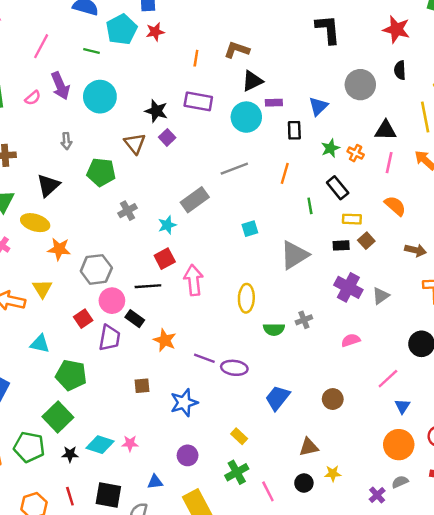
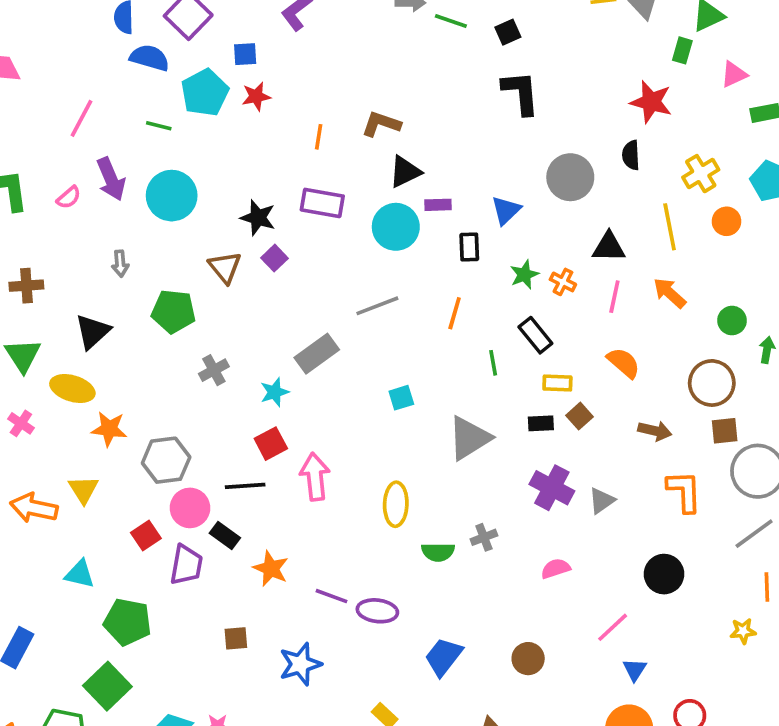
red star: (396, 29) -> (651, 102), moved

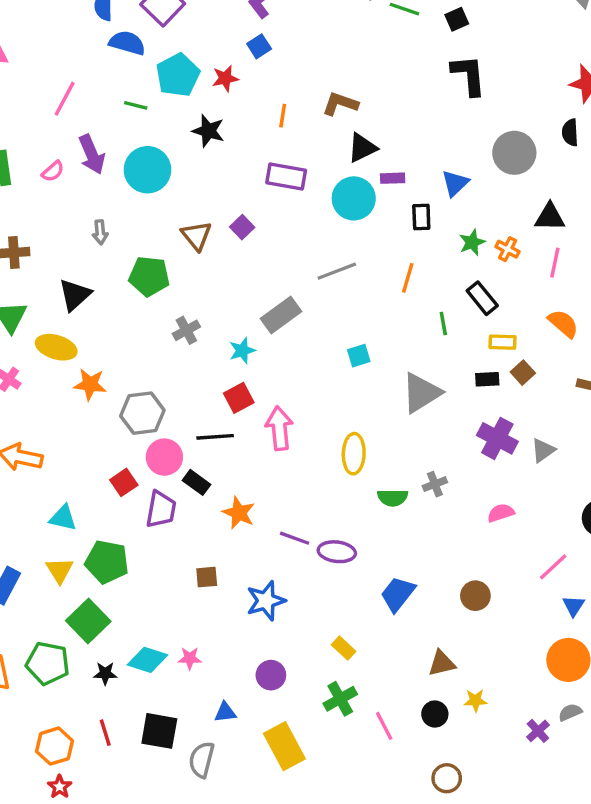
blue square: (245, 54) -> (259, 46), moved, turned -30
black star: (258, 218) -> (208, 131), moved
yellow triangle: (83, 490) -> (60, 570), moved

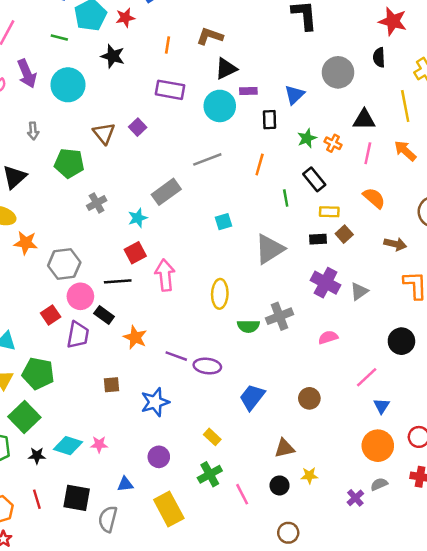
gray cross: (435, 484) -> (279, 316), size x1.5

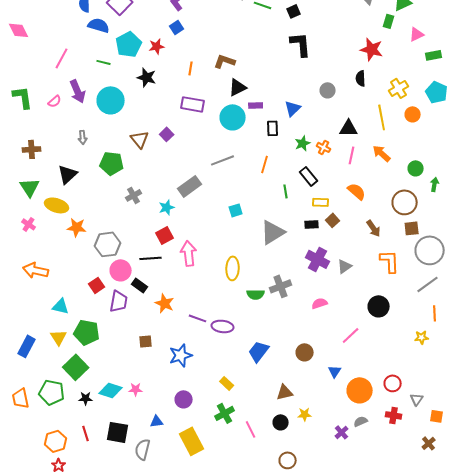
gray circle: (338, 72) -> (328, 90), size x0.6
brown arrow: (395, 244) -> (374, 228), turned 42
blue triangle: (382, 406) -> (335, 371), moved

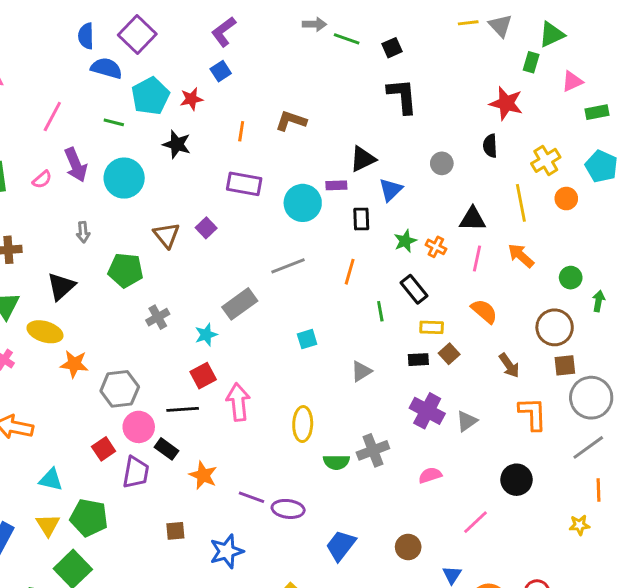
black triangle: (238, 87) -> (363, 159), moved
gray triangle: (273, 232) -> (361, 371), size x0.6

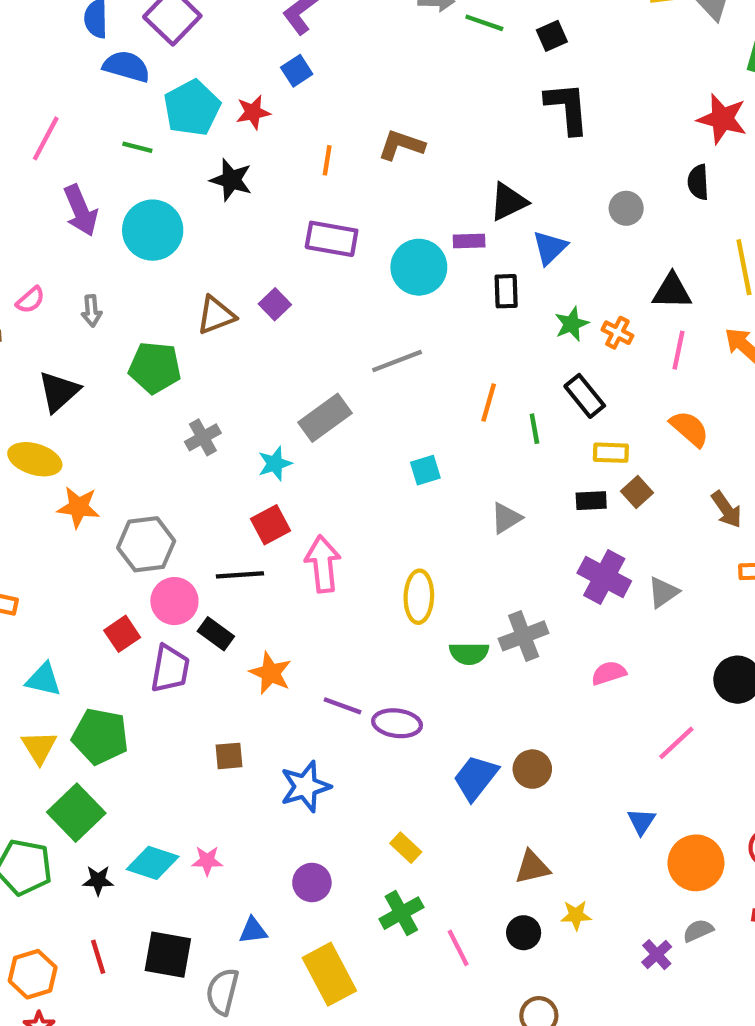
pink semicircle: (42, 179) -> (30, 300), moved
brown triangle: (167, 235) -> (216, 315), turned 48
orange line: (350, 272) -> (489, 402), moved
brown circle: (408, 547) -> (532, 769), moved

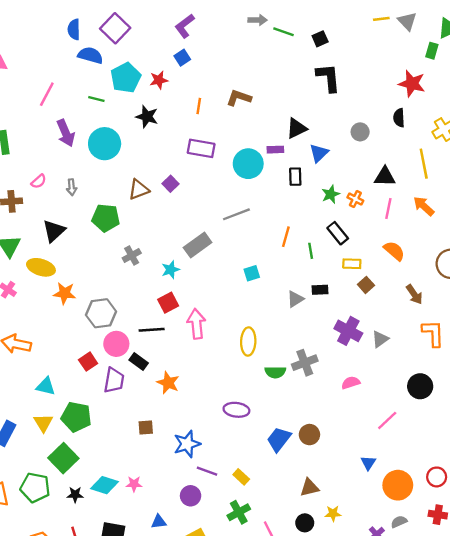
black rectangle: (591, 501) -> (320, 290), moved
purple line: (342, 706) -> (207, 471), moved

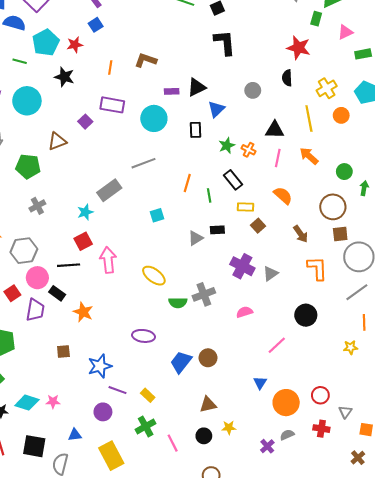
purple rectangle: (275, 150) -> (172, 91), moved
purple square: (171, 184) -> (85, 122), moved
gray cross: (132, 256) -> (37, 206), moved
yellow ellipse: (248, 342) -> (154, 276), turned -55

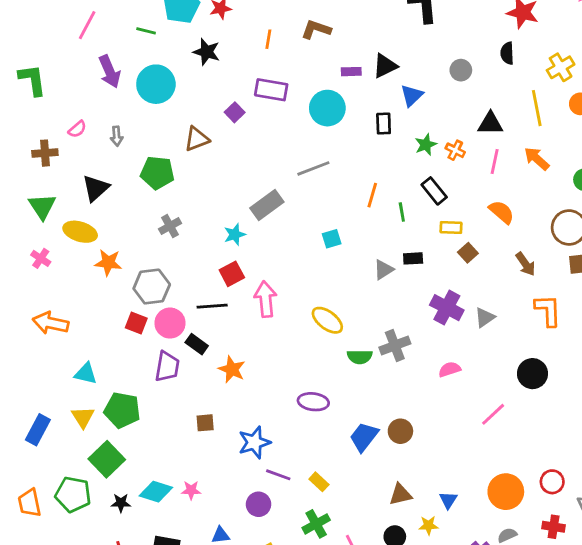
red square: (12, 293) -> (136, 323), moved, turned -35
blue triangle: (260, 383) -> (448, 500), moved

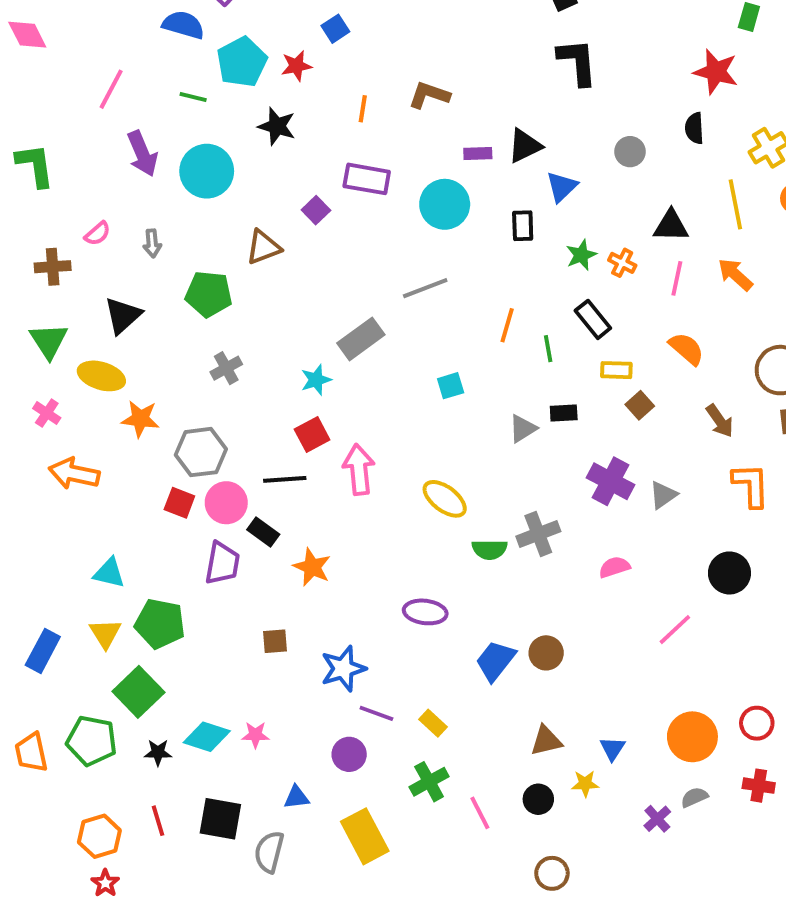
orange arrow: (51, 323) -> (74, 473), moved

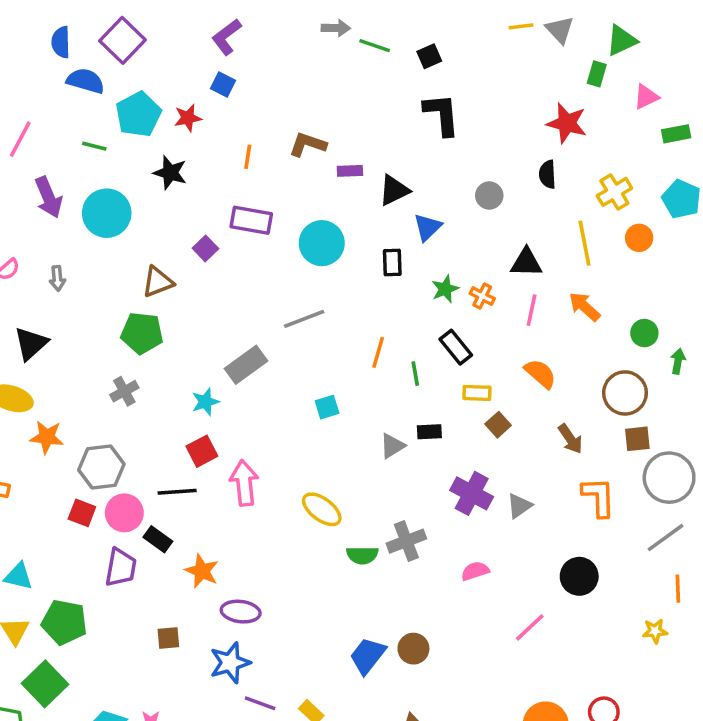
blue square: (335, 29) -> (223, 84), turned -30
purple rectangle: (478, 154) -> (350, 171), moved
green pentagon: (209, 294) -> (142, 333), moved
purple ellipse: (425, 612) -> (241, 612), moved

